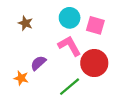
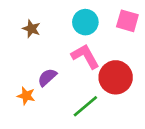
pink square: (95, 25) -> (127, 21), moved

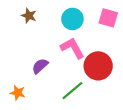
brown star: (31, 29) -> (29, 16), moved
orange star: (26, 96) -> (18, 93), moved

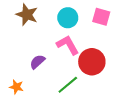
brown star: (29, 16) -> (27, 15), size x1.5

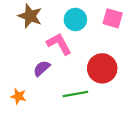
pink L-shape: (68, 45) -> (59, 44), moved
green line: (68, 85) -> (75, 94), turned 30

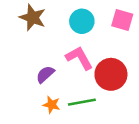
pink L-shape: (59, 44) -> (79, 58), moved
orange star: (18, 96) -> (52, 105), moved

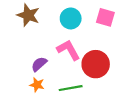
orange star: (52, 105) -> (37, 85), moved

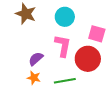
pink square: (105, 17) -> (97, 34), moved
pink L-shape: (68, 50) -> (63, 46), turned 40

